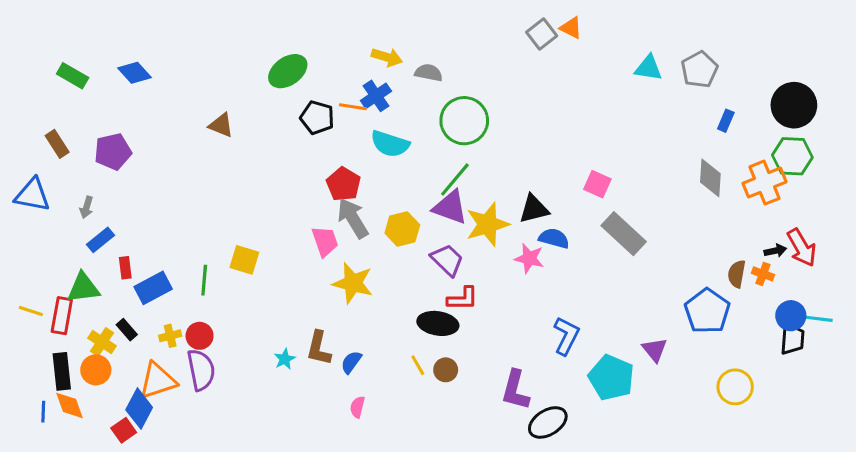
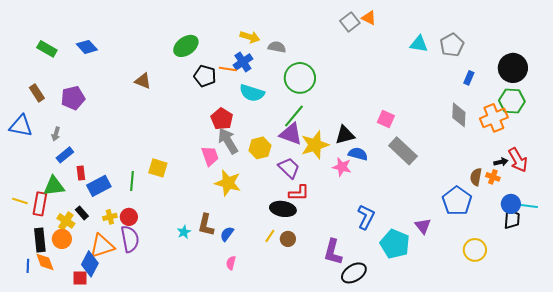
yellow line: (418, 365) -> (270, 236), turned 64
red square: (124, 430) -> (80, 278), turned 35

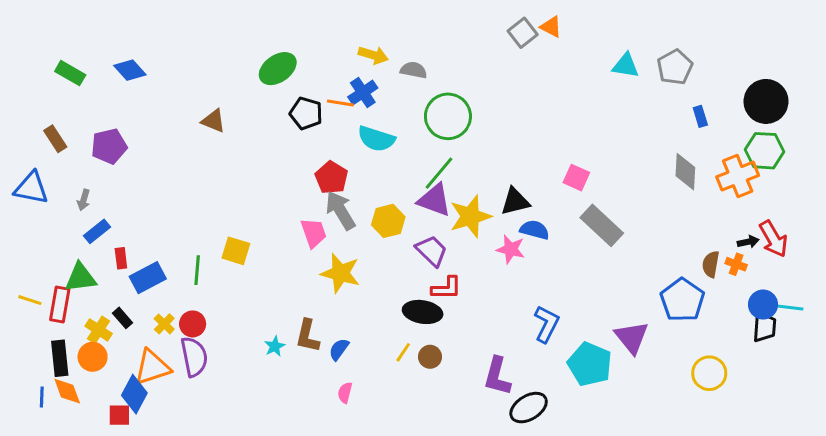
blue rectangle: (469, 78) -> (700, 116), turned -40
yellow cross: (110, 217) -> (164, 324), turned -32
purple triangle: (423, 226) -> (632, 337), size x1.4

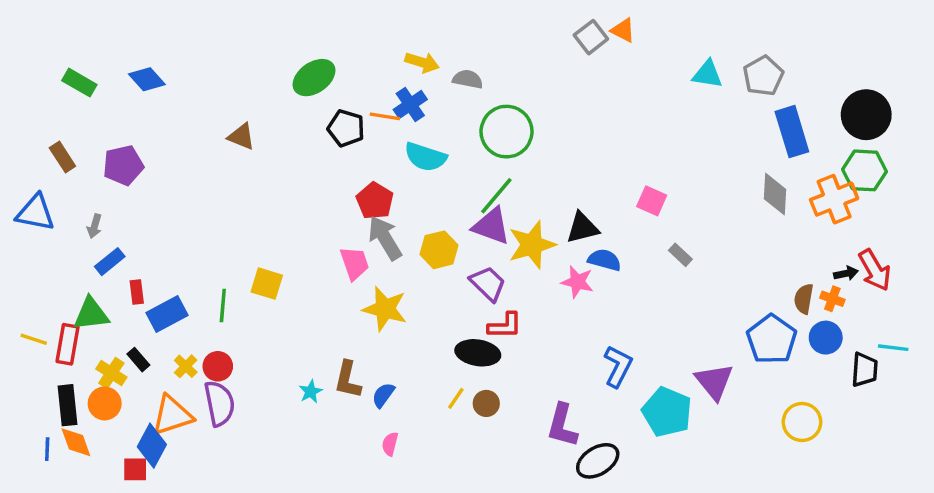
blue rectangle: (700, 116) -> (792, 132), size x2.0
gray rectangle: (602, 225) -> (680, 255), size x0.5
blue circle: (763, 305) -> (826, 338), moved

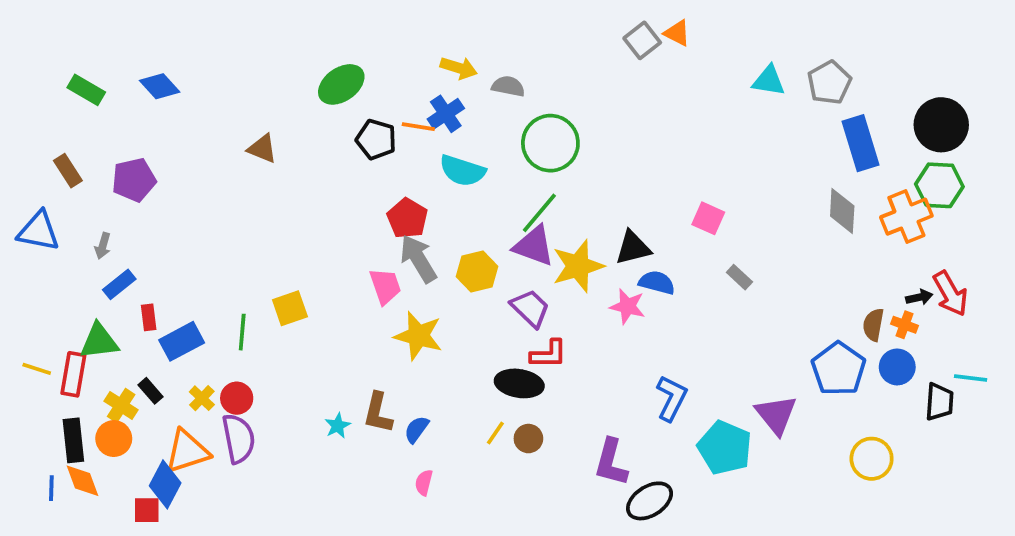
yellow square: (267, 284) -> (290, 308), turned -36

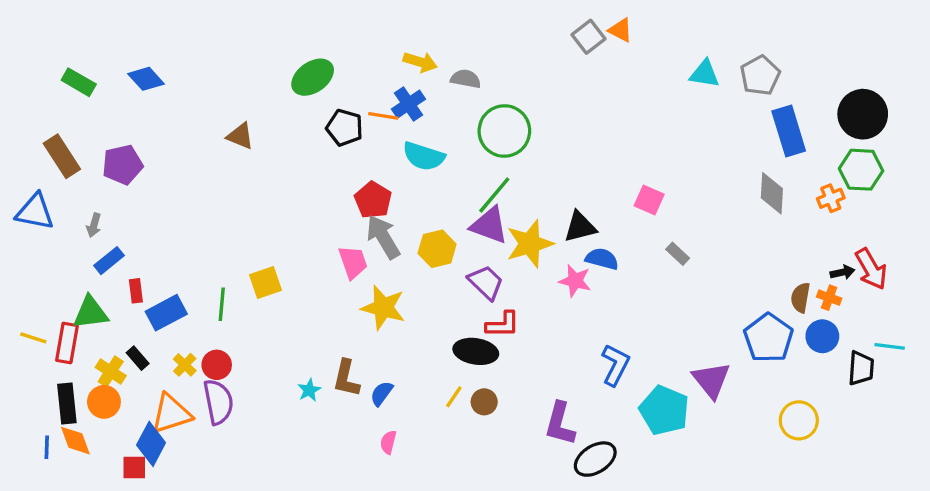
brown rectangle: (68, 171) -> (62, 156), size x1.4
orange cross: (906, 217) -> (831, 198), size x0.6

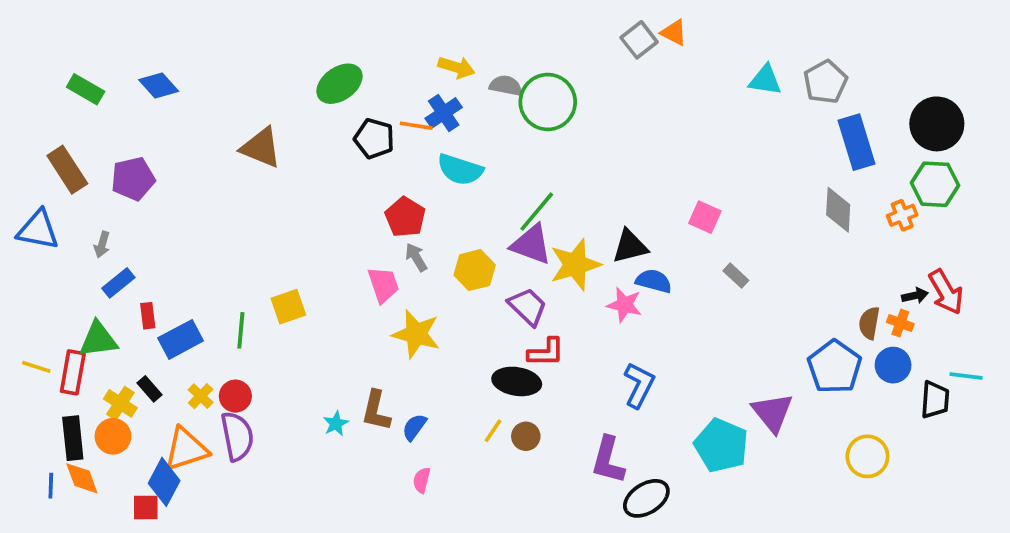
green circle: (504, 131) -> (548, 102), moved
brown triangle: (240, 136) -> (261, 148), size x1.4
gray arrow: (383, 237) -> (416, 257), size x0.6
blue L-shape: (615, 365) -> (639, 385), moved

